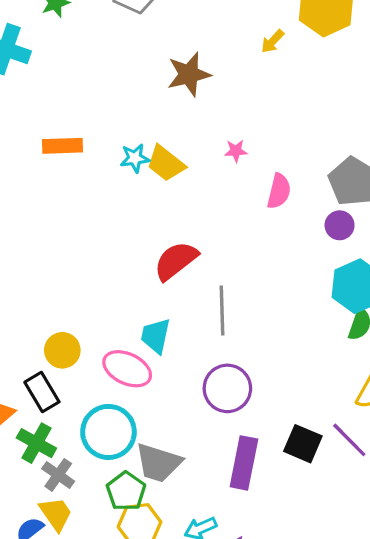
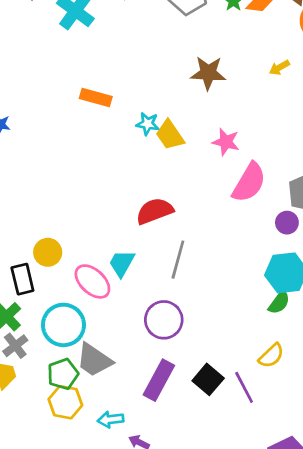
pink star: (236, 151) -> (226, 142), size x1.5
pink semicircle: (279, 191) -> (249, 183), size x1.5

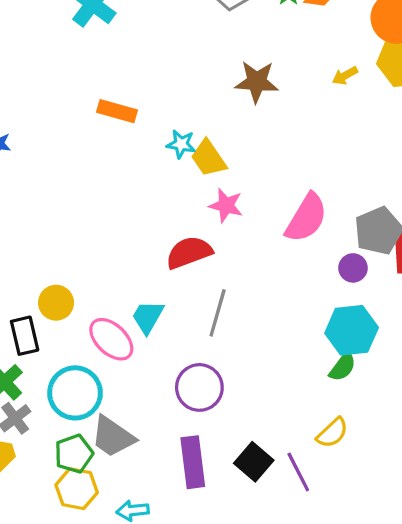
pink star: (226, 142) -> (226, 205), moved
purple rectangle: (159, 380) -> (193, 462), turned -36

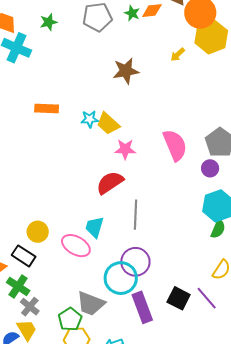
pink semicircle: (306, 218) -> (175, 145), turned -40
black rectangle: (25, 336) -> (24, 256), turned -30
cyan circle: (75, 393) -> (121, 278), moved

